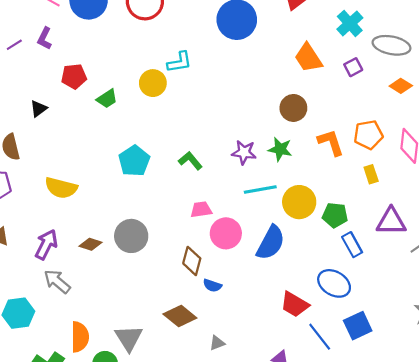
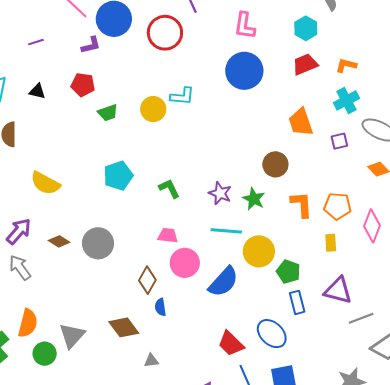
purple L-shape: (45, 38) -> (91, 45), moved, turned -145
black triangle: (39, 109) -> (37, 91), moved, turned 36
blue semicircle: (212, 285) -> (160, 307), turned 48

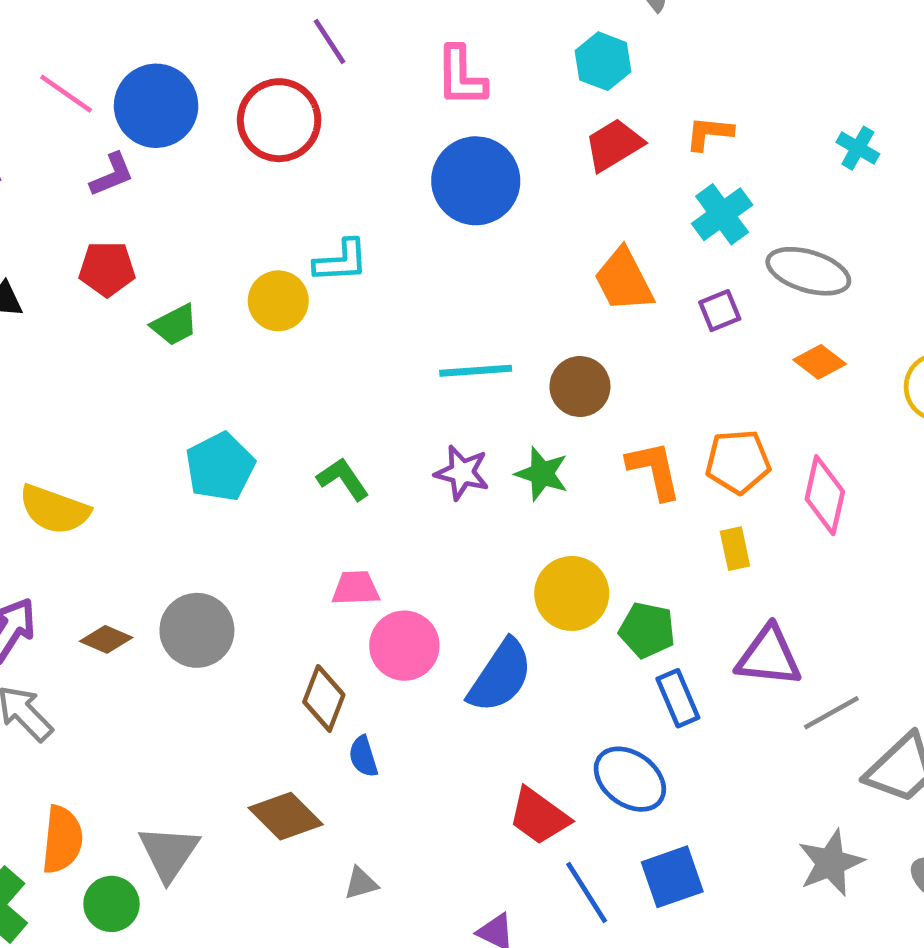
cyan line: (226, 231) -> (476, 371), moved

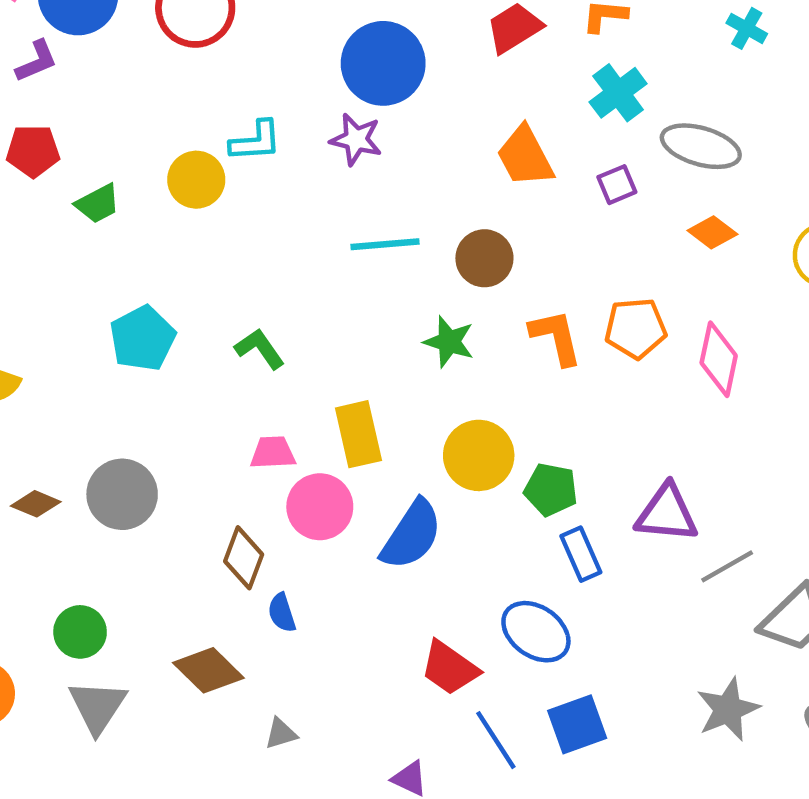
purple star: (462, 473) -> (356, 139), moved
yellow rectangle: (735, 549) -> (358, 434), moved, size x1.6
green circle: (111, 904) -> (80, 632), moved

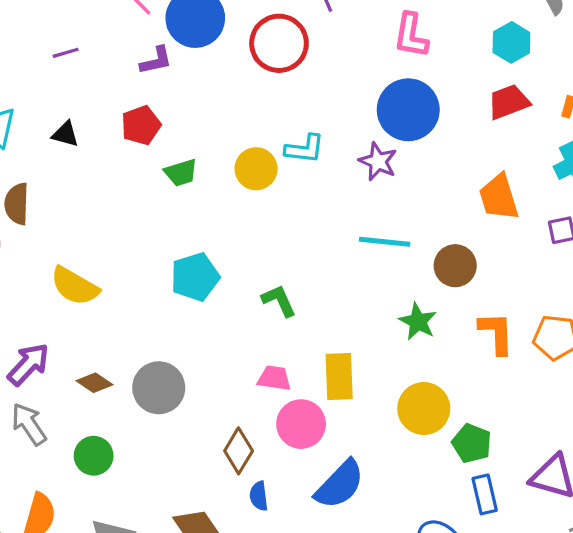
red pentagon: (33, 151) -> (141, 125), turned -30
blue semicircle: (412, 535) -> (340, 484), moved
green circle: (80, 632) -> (94, 456), moved

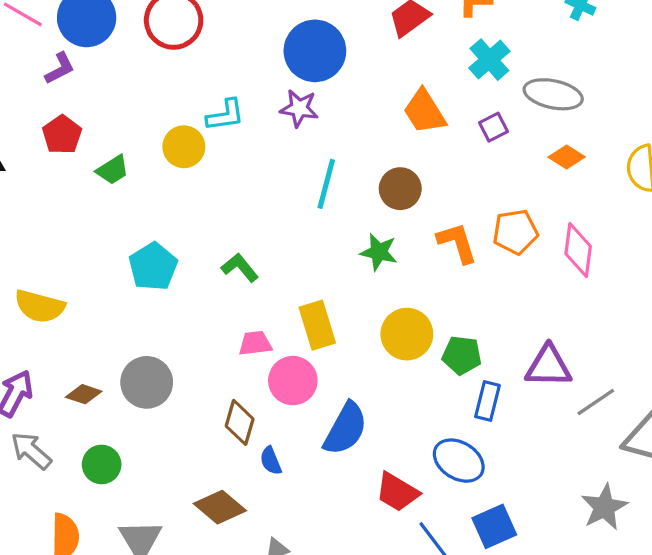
cyan line: (385, 242) -> (326, 184), turned -66
blue rectangle: (485, 494) -> (487, 401), turned 42

